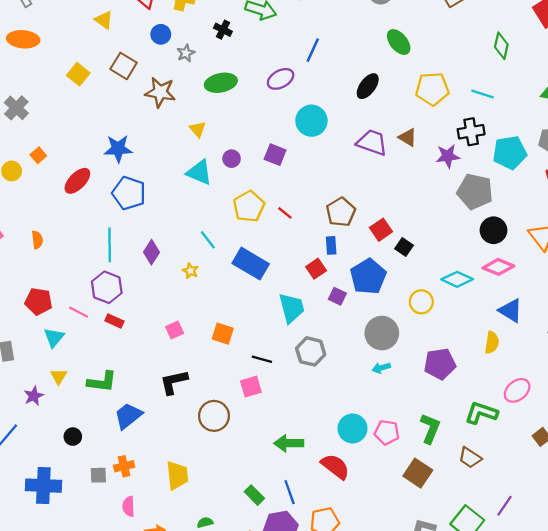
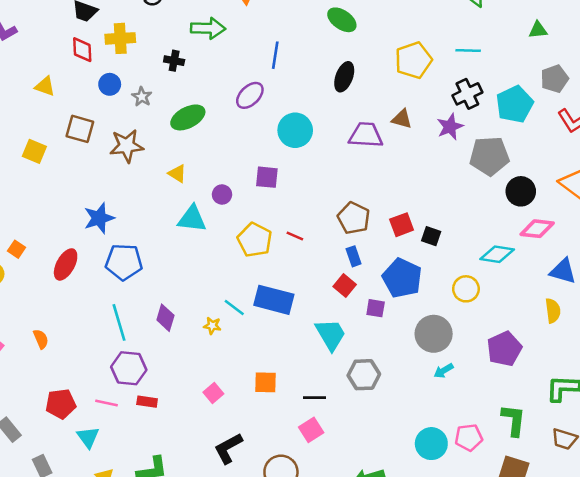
green ellipse: (399, 42) -> (342, 20), moved
red square: (381, 230) -> (402, 225), turned 30
cyan line: (208, 240) -> (234, 308), moved

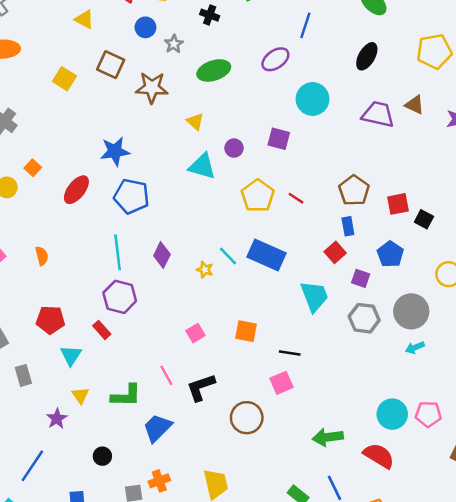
blue pentagon: (402, 278) -> (390, 254), size x0.7
gray hexagon: (364, 375) -> (364, 318), moved
red rectangle: (147, 402) -> (102, 330), moved, turned 30
pink line: (106, 403) -> (166, 375), moved, turned 40

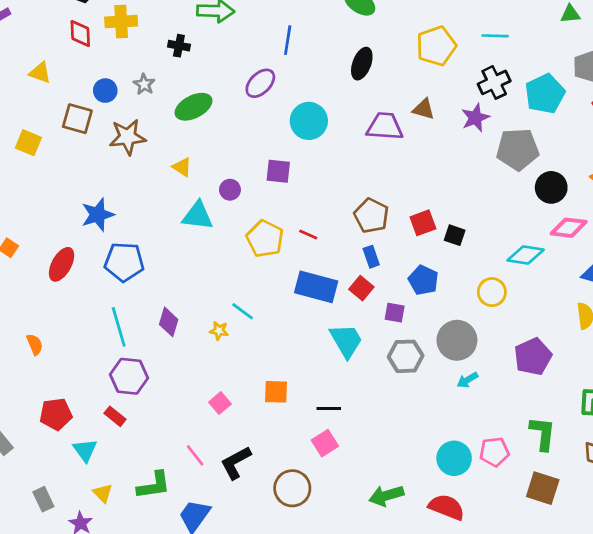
blue circle: (145, 27) -> (105, 91), moved
blue rectangle: (267, 255) -> (316, 287), moved
gray rectangle: (23, 375) -> (43, 499), moved

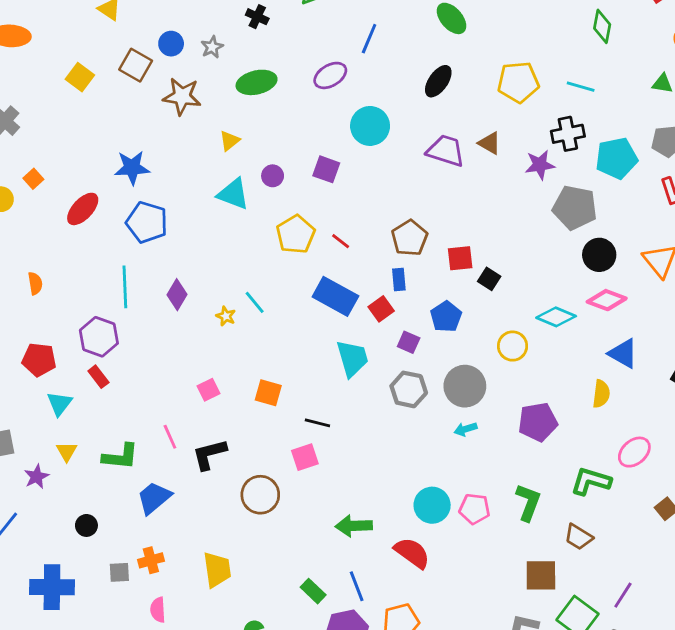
yellow triangle: (182, 167) -> (230, 141), turned 35
purple hexagon: (129, 376) -> (99, 337), moved
brown square: (543, 488) -> (541, 575), moved, turned -32

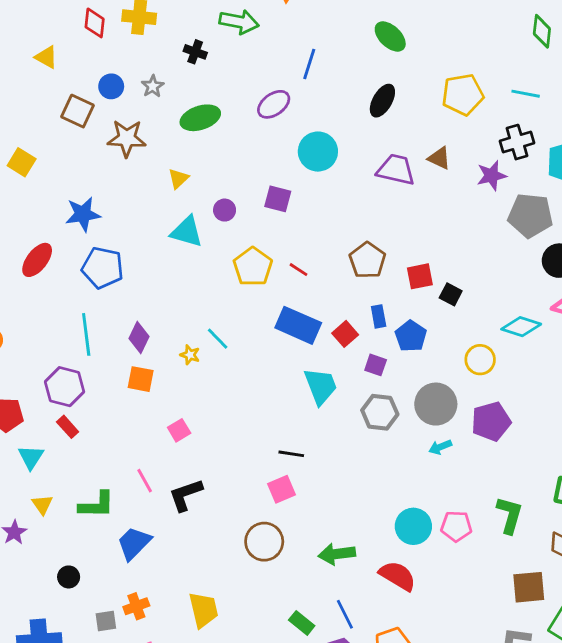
yellow square: (80, 77) -> (22, 162), moved
blue rectangle: (399, 280) -> (379, 316), moved
orange square: (268, 393) -> (141, 379), moved
purple pentagon: (538, 422) -> (491, 421), moved
brown circle: (260, 495) -> (264, 542), moved

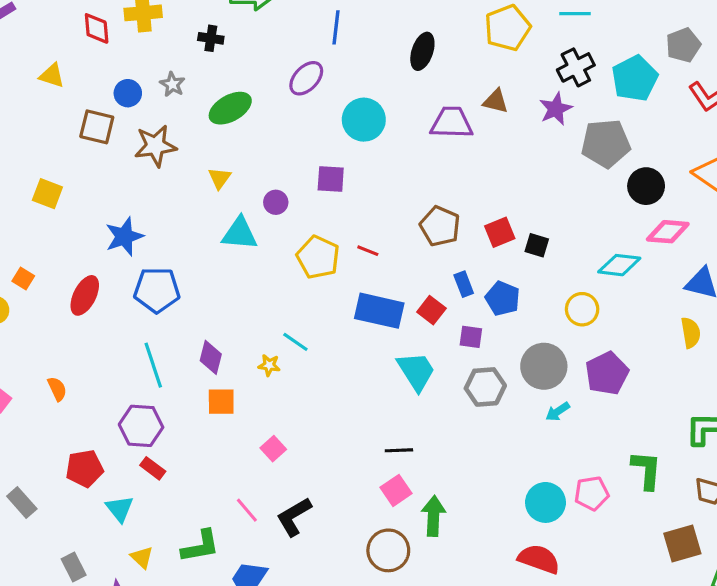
green arrow: (337, 554) -> (433, 516), moved, turned 111

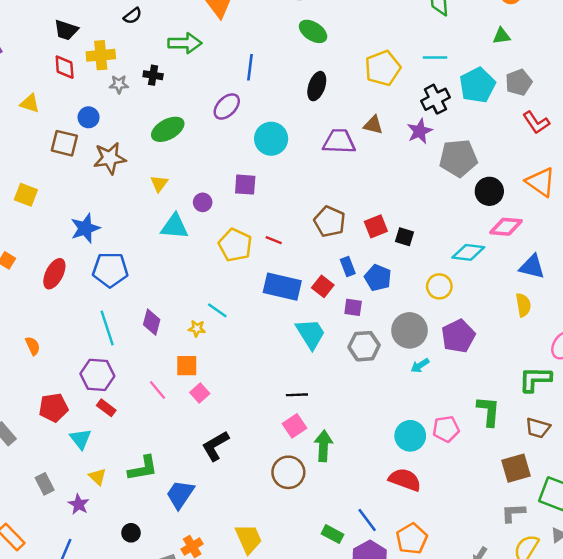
cyan pentagon: (635, 78) -> (477, 85), moved
gray star: (172, 84) -> (119, 84), moved, turned -30
orange square: (221, 402) -> (187, 366), moved
pink line: (247, 510) -> (157, 390), moved

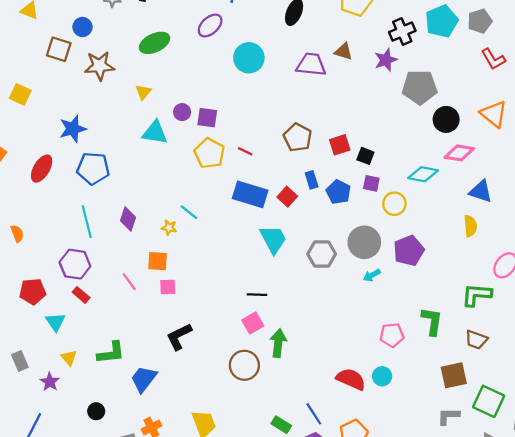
purple square: (245, 185) -> (207, 118), moved
purple square: (353, 307) -> (371, 183), moved
pink square: (200, 393) -> (168, 287), turned 36
cyan circle: (410, 436) -> (382, 376), moved, size x0.7

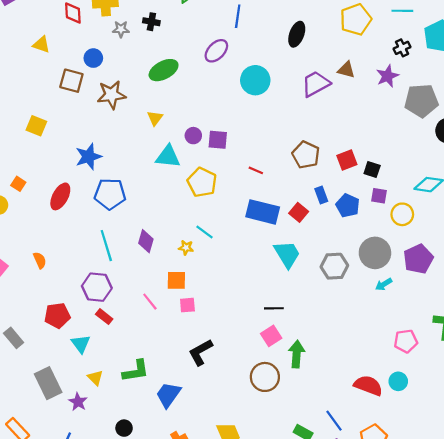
black cross: (402, 32) -> (402, 48), size x0.7
purple trapezoid: (311, 64) -> (316, 84), turned -32
yellow pentagon: (209, 153) -> (202, 182), moved
gray rectangle: (20, 361) -> (48, 383), size x1.6

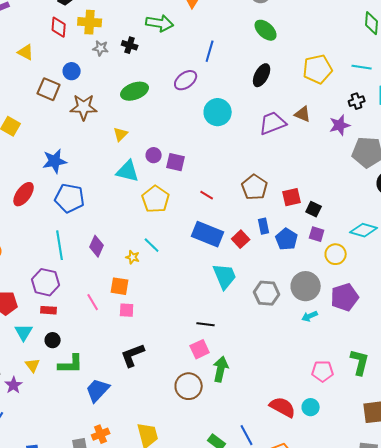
red rectangle: (104, 317) -> (49, 310), turned -42
black circle: (124, 428) -> (53, 340), moved

